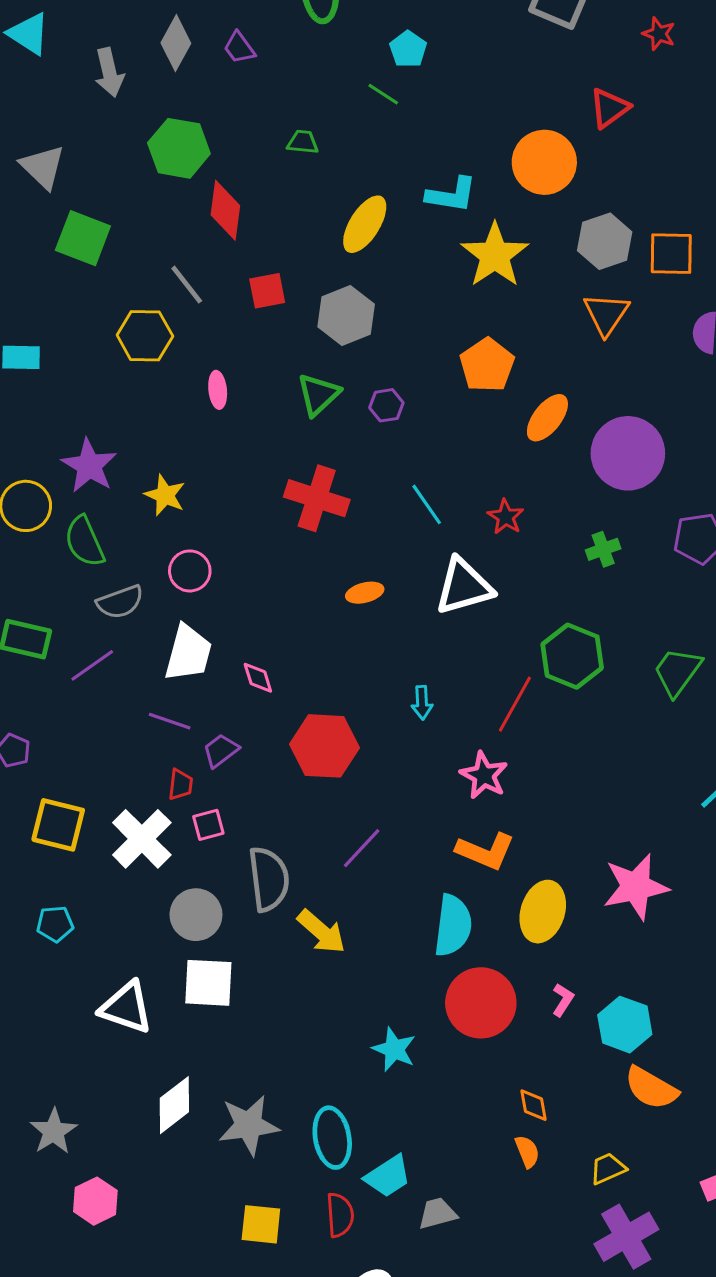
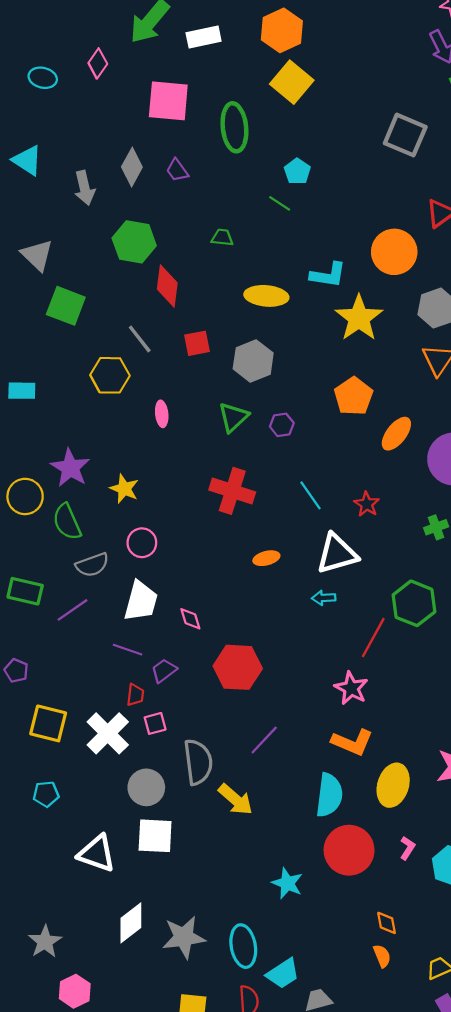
yellow ellipse: (365, 224) -> (266, 296), turned 63
cyan arrow: (422, 703) -> (324, 598), moved, turned 90

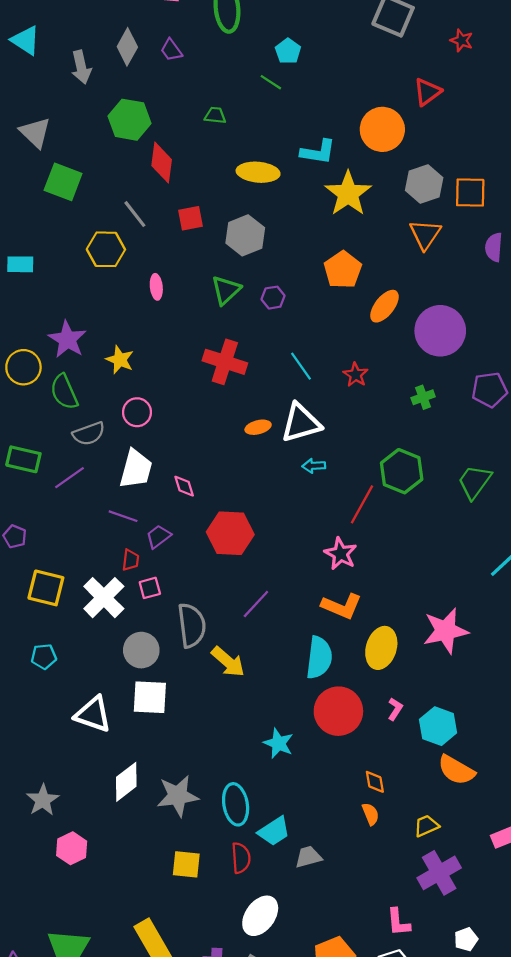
white triangle: (337, 554) -> (301, 423), moved

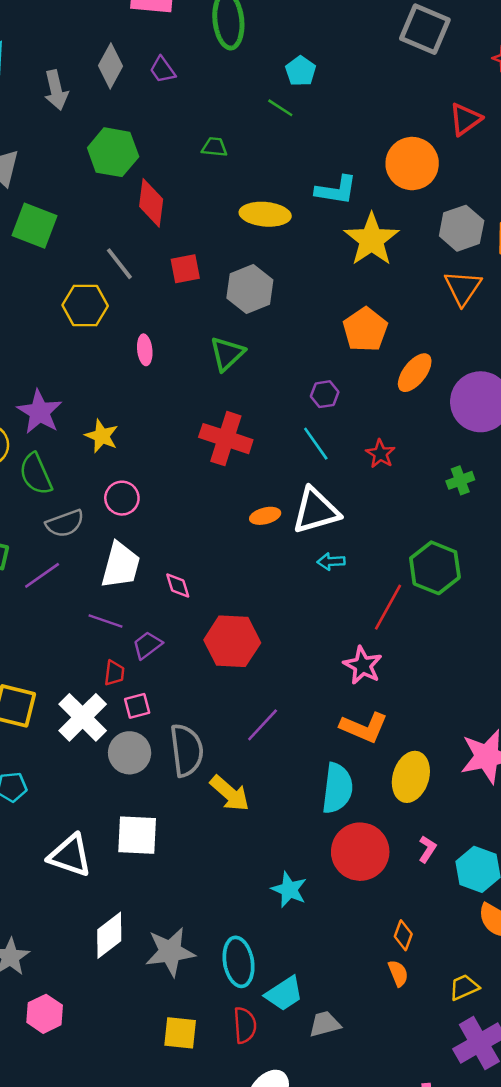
purple hexagon: (273, 298) -> (325, 394), moved
gray circle: (141, 650) -> (130, 753), moved
orange diamond: (375, 782) -> (403, 935), turned 30

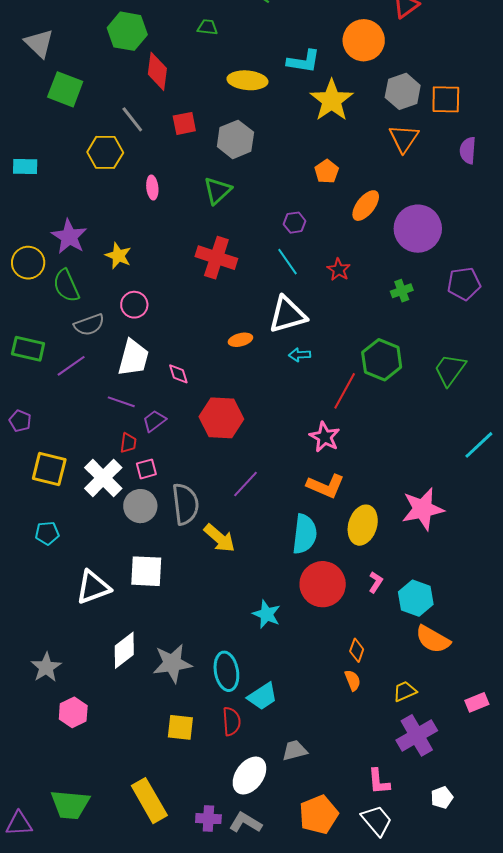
orange pentagon: (365, 330) -> (327, 171), size x0.7
orange ellipse: (265, 516) -> (240, 340), moved
white triangle: (70, 855) -> (93, 587), turned -39
gray trapezoid: (325, 1024) -> (295, 750), moved

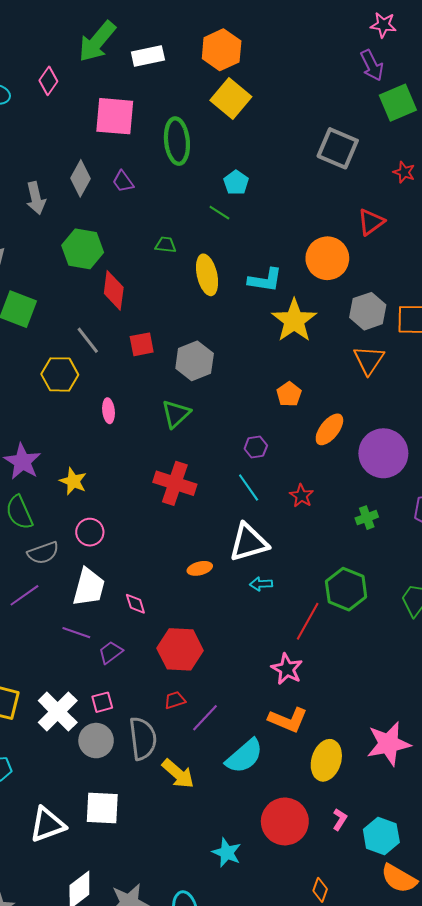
yellow ellipse: (247, 80) -> (207, 275), moved, turned 72
red trapezoid: (128, 443) -> (175, 700), moved, turned -115
cyan semicircle: (305, 534) -> (244, 756), moved, turned 42

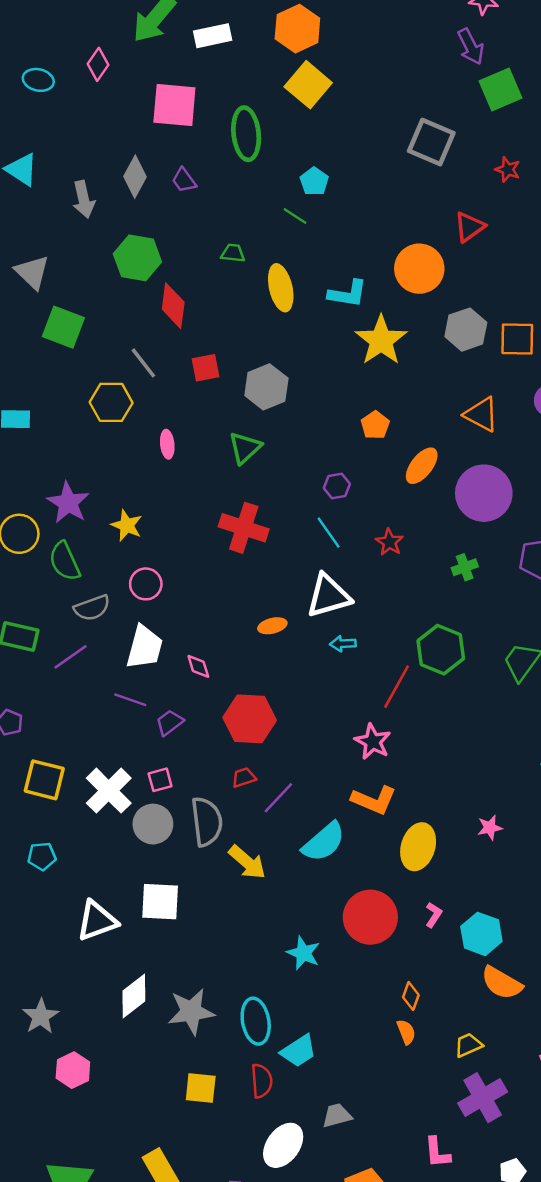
orange triangle: (369, 360) -> (481, 414), moved, turned -36
pink star: (389, 744) -> (490, 828), size x0.5

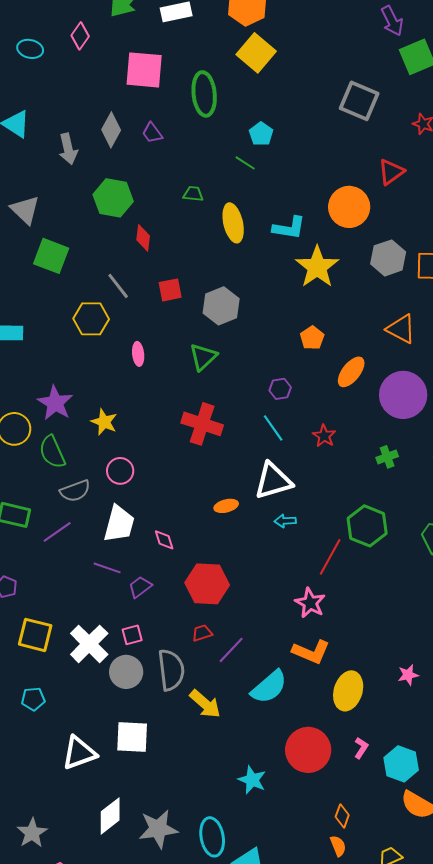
red diamond: (173, 306) -> (143, 238), size x0.7

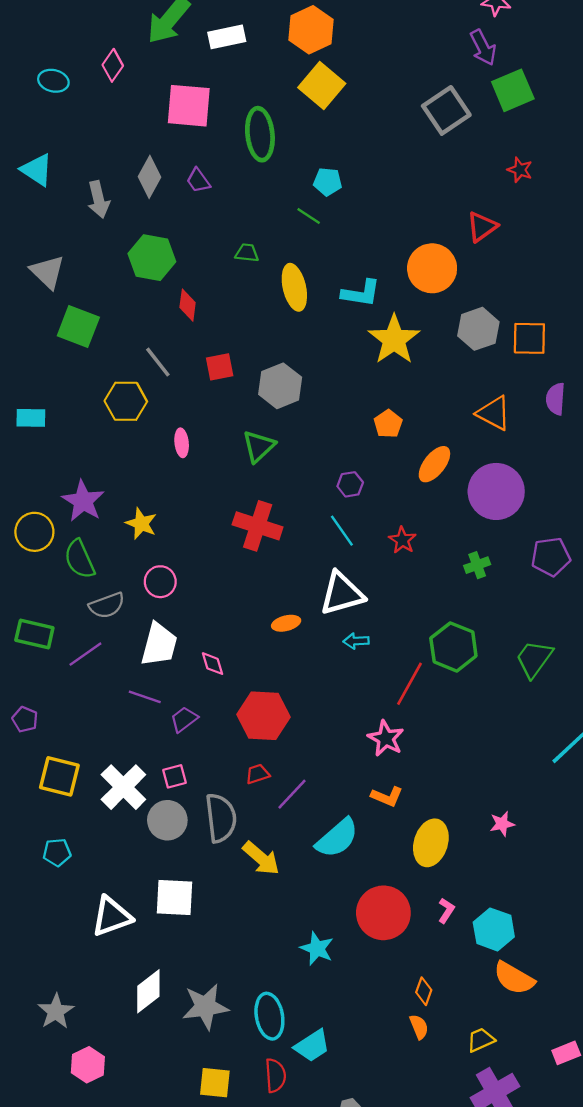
gray square: (359, 101) -> (446, 110), moved, turned 33
cyan pentagon: (261, 134) -> (328, 182), turned -30
orange L-shape: (311, 652) -> (387, 797), size x0.7

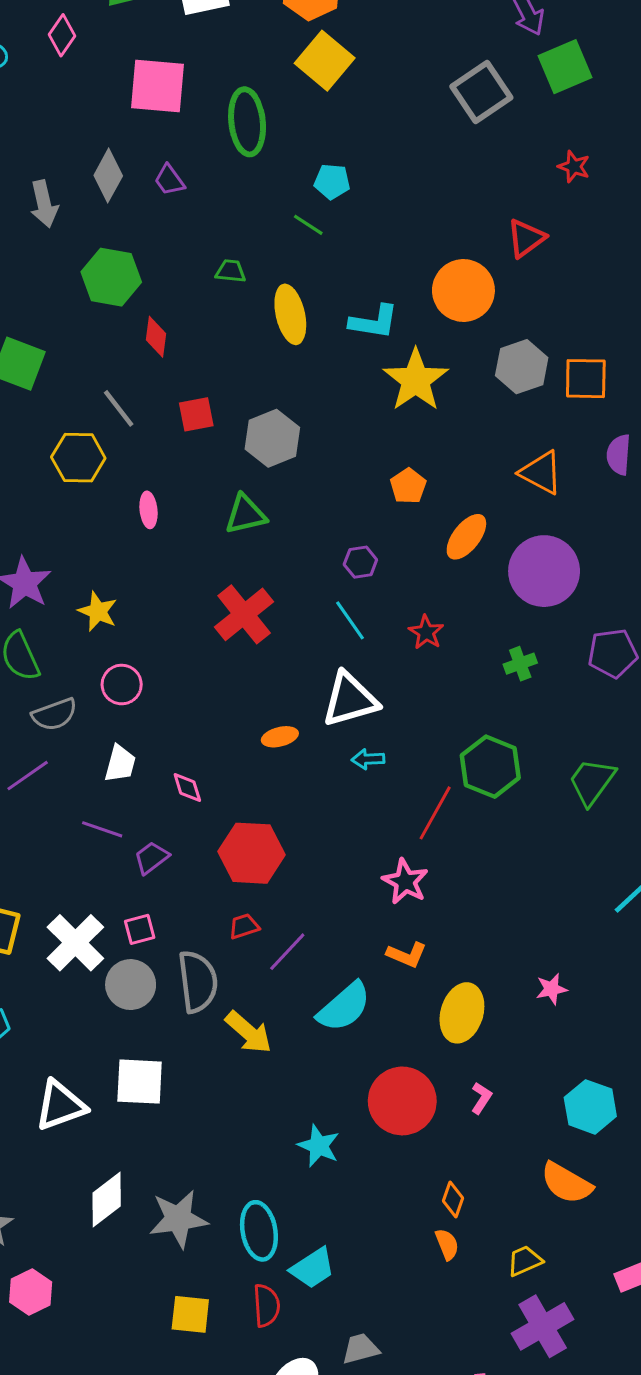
green triangle: (259, 446) -> (246, 514), turned 30
red cross: (258, 526) -> (244, 614), turned 33
white trapezoid: (159, 645) -> (120, 764), size x0.7
cyan hexagon: (494, 929) -> (590, 1107), moved

